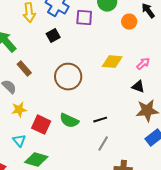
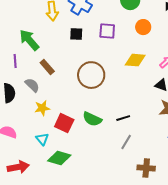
purple square: (84, 18) -> (107, 31), moved
orange circle: (129, 22) -> (143, 27), moved
black square: (53, 36) -> (76, 34), turned 32

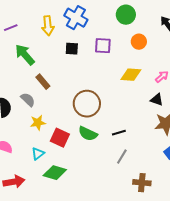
purple line: (15, 61) -> (11, 28), moved, turned 72
brown circle: (91, 75) -> (87, 104), moved
cyan triangle: (42, 139) -> (38, 154), turned 32

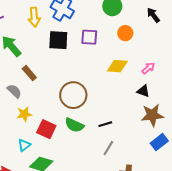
black square: (72, 49) -> (58, 40), size x1.5

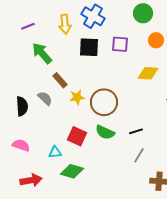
yellow star: (24, 114) -> (77, 97), moved
cyan triangle: (24, 145) -> (55, 152), turned 32

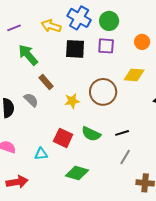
green circle: (143, 13) -> (109, 21), moved
yellow arrow: (65, 24) -> (51, 26), turned 114
yellow star: (77, 97) -> (72, 101), moved
brown circle: (104, 102) -> (103, 92), moved
green diamond: (72, 171) -> (77, 173), moved

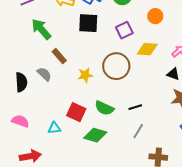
purple square: (106, 46) -> (124, 30), moved, turned -30
green diamond: (77, 173) -> (95, 135), moved

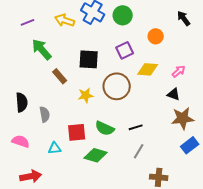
black square: (88, 23) -> (89, 59), moved
gray semicircle: (44, 74) -> (45, 114), moved, turned 35
red square: (76, 112) -> (77, 132), turned -30

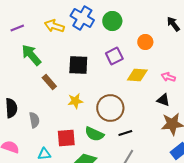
pink arrow: (179, 71) -> (168, 77), turned -120
brown circle: (117, 86) -> (110, 108), moved

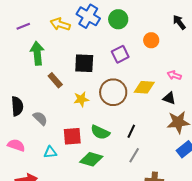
green arrow: (31, 55) -> (37, 53), turned 35
yellow diamond: (137, 75) -> (144, 87), moved
brown circle: (110, 108) -> (113, 92), moved
gray semicircle: (34, 120) -> (40, 118), turned -35
black line: (125, 133) -> (131, 131), turned -48

